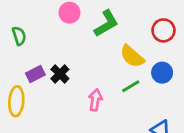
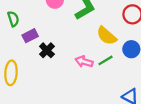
purple rectangle: (35, 74) -> (30, 36), moved
pink arrow: (95, 100) -> (84, 62), moved, turned -84

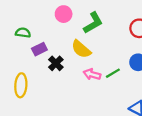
green semicircle: (13, 19) -> (23, 33), turned -64
yellow semicircle: (107, 36) -> (81, 49), moved

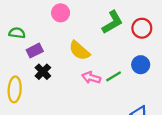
green L-shape: (93, 23) -> (112, 22), moved
black cross: (56, 63) -> (43, 72), moved

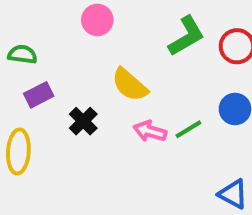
purple rectangle: (35, 51) -> (39, 95), moved
black cross: (43, 72) -> (83, 121), moved

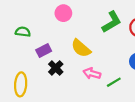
purple rectangle: (39, 95) -> (44, 50), moved
green line: (188, 129) -> (114, 82), moved

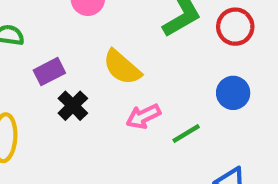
pink arrow: (92, 73) -> (143, 116), turned -42

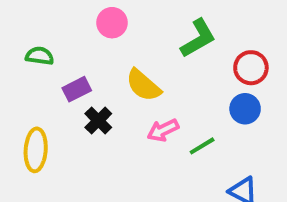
red circle: (235, 27) -> (251, 68), moved

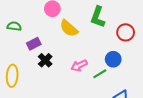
green L-shape: (198, 38) -> (98, 17), turned 140
yellow semicircle: (143, 85) -> (69, 28), moved
blue circle: (245, 109) -> (113, 59), moved

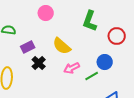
yellow semicircle: (69, 28) -> (62, 46), moved

